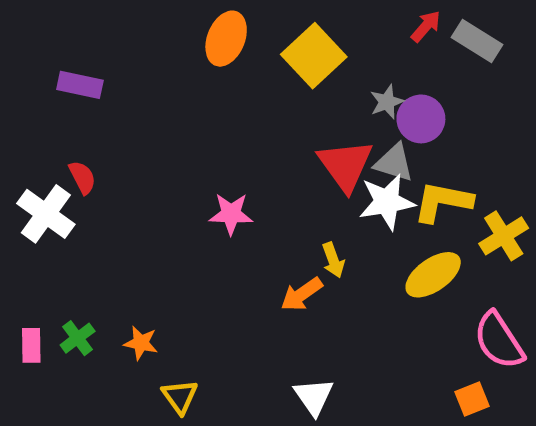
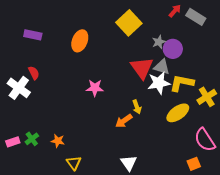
orange ellipse: (226, 39) -> (80, 41), moved
pink rectangle: (31, 345) -> (13, 142), turned 72

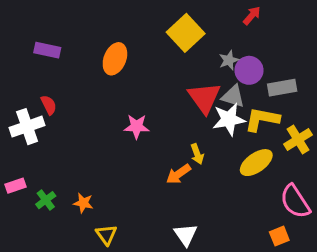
gray rectangle: (196, 17) -> (282, 88), moved, turned -42
white cross: (19, 88) -> (27, 127), turned 35
pink rectangle: (13, 142) -> (15, 186), moved

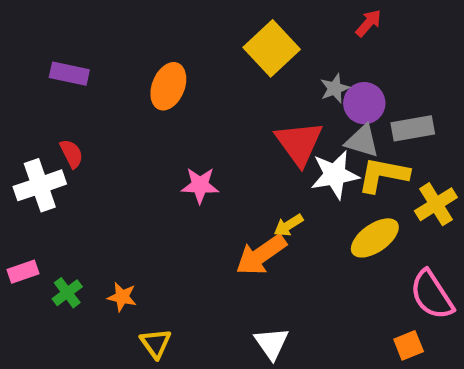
gray triangle: (233, 96) -> (362, 141), moved
yellow arrow: (197, 154) -> (288, 225), turned 78
orange arrow: (178, 174) -> (261, 255), size x1.4

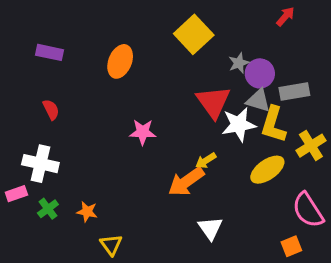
red arrow: (368, 23) -> (285, 16), moved
yellow L-shape: (383, 175) -> (273, 125), turned -84
white cross: (40, 185) -> (40, 164), moved, turned 32
white triangle: (272, 343) -> (210, 228), moved

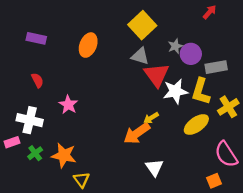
gray triangle: (258, 101) -> (140, 56), moved
pink star: (143, 132) -> (68, 105), moved, turned 30
orange star: (87, 212) -> (64, 155), size x1.6

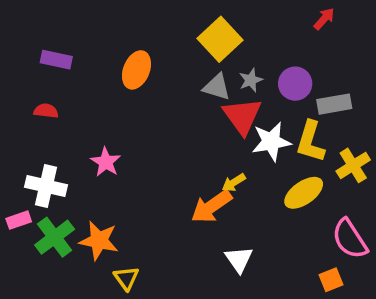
gray star: (175, 46) -> (251, 80), moved
red semicircle: (37, 80) -> (46, 111), moved, turned -56
green cross: (35, 153) -> (55, 237), size x1.6

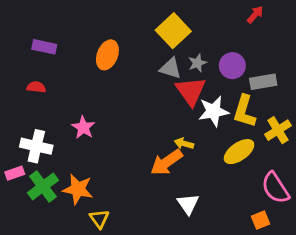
yellow arrow: (234, 183) -> (184, 144), turned 48

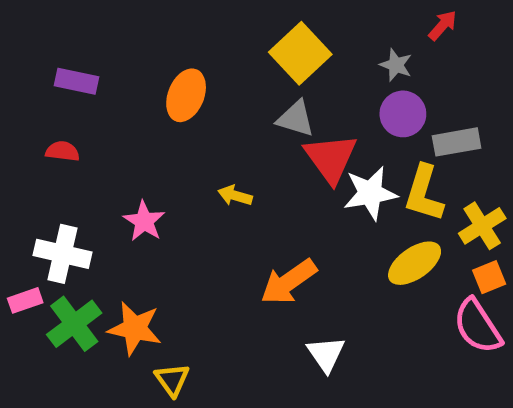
gray star: (197, 63) -> (396, 65), moved, turned -30
yellow arrow: (184, 144) -> (235, 196), moved
orange square: (261, 220) -> (489, 277), moved

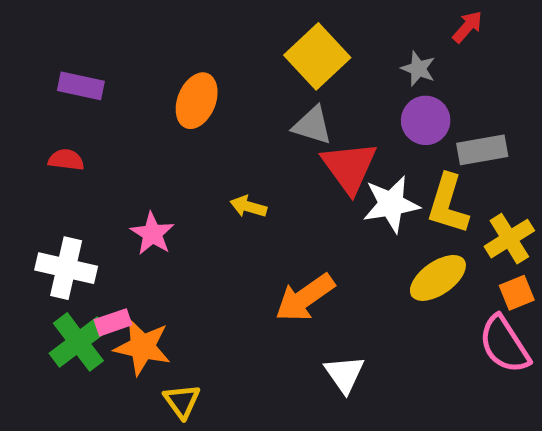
pink rectangle: (25, 300) -> (113, 322), moved

